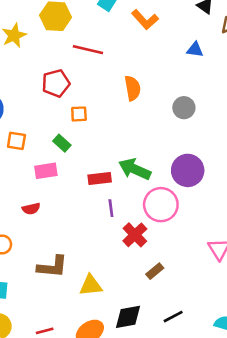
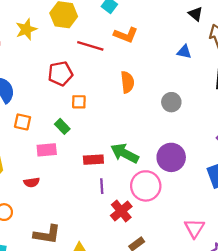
orange L-shape: (145, 20) -> (126, 35), moved, turned -30

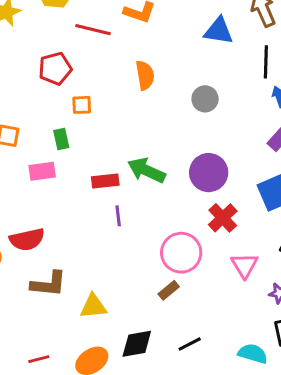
blue triangle: (184, 52) -> (219, 31), size x1.5
green rectangle: (62, 126) -> (61, 139), turned 35
red semicircle: (32, 182) -> (27, 239), moved, size x1.6
pink circle: (146, 186) -> (181, 253), moved
red cross: (121, 211) -> (223, 218), moved

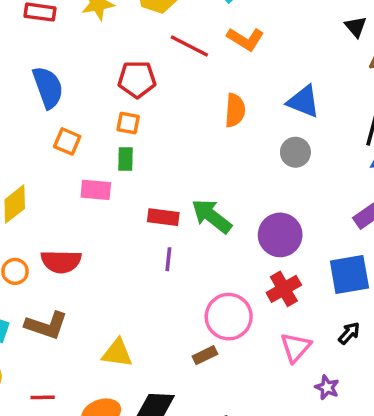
blue triangle: (219, 31) -> (303, 101), moved
orange square: (82, 105) -> (128, 123), moved
brown L-shape: (49, 284) -> (46, 325), moved

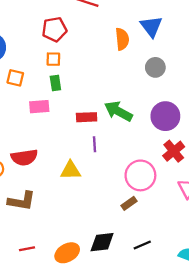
blue triangle: (303, 101) -> (151, 26), moved, turned 40
gray circle: (295, 152) -> (155, 67), moved
yellow triangle: (117, 353) -> (71, 170), moved

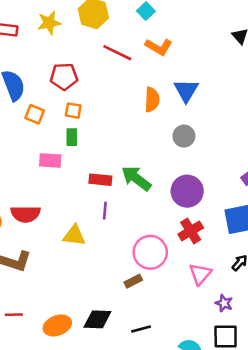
red pentagon: (54, 29) -> (64, 77), moved
orange square: (15, 78) -> (35, 114), moved

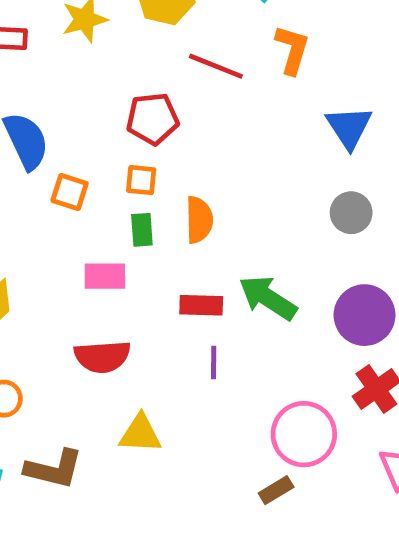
orange L-shape: (159, 47) -> (292, 50), turned -100
red pentagon: (64, 77) -> (153, 119), moved
orange semicircle: (152, 100) -> (199, 220), moved
red semicircle: (26, 214) -> (102, 357), moved
yellow triangle: (74, 236) -> (140, 434), moved

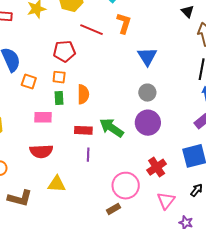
purple circle: (365, 315) -> (148, 123), moved

